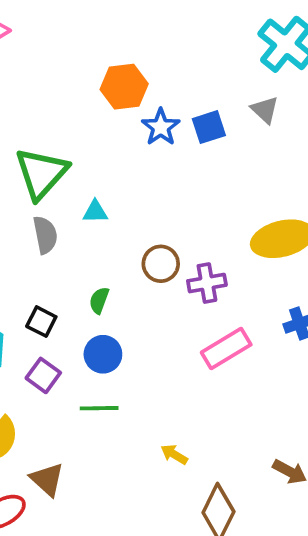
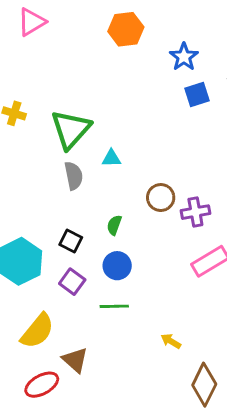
orange hexagon: (124, 87) -> (126, 29), moved
blue star: (161, 127) -> (184, 57), moved

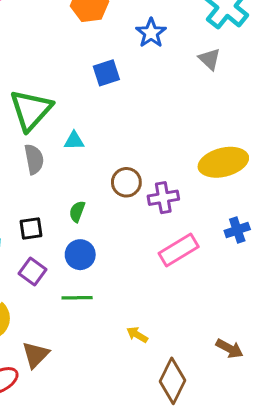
blue square: (197, 95) -> (106, 73), moved
black square: (71, 241) -> (31, 228), turned -35
brown triangle: (75, 360) -> (36, 355), turned 32

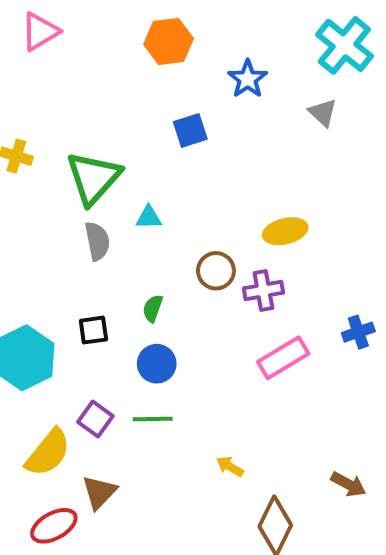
yellow ellipse: (223, 162) -> (285, 231), moved, size x0.7
purple square: (32, 272) -> (95, 419), moved

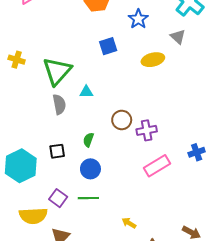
yellow ellipse: (285, 231) -> (153, 60), moved
yellow semicircle: (48, 453) -> (33, 216), turned 48

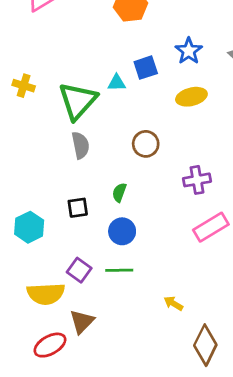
blue star: (138, 19) -> (189, 51), moved
yellow ellipse: (153, 60) -> (191, 97), moved
cyan triangle: (86, 92) -> (117, 83), moved
brown circle: (122, 120) -> (146, 144), moved
cyan hexagon: (21, 166) -> (29, 227), size x0.7

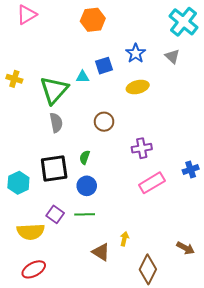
black square: (78, 208) -> (54, 169), size x1.8
yellow arrow: (173, 303) -> (124, 239), turned 72
brown triangle: (82, 321) -> (101, 252), moved, turned -42

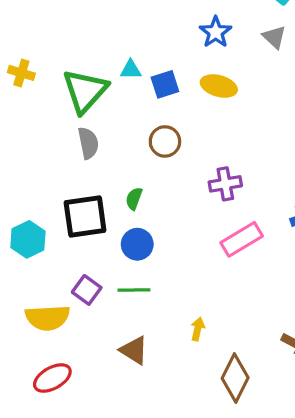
blue square: (104, 66) -> (165, 84), moved
yellow ellipse: (138, 87) -> (219, 86), turned 30
brown triangle: (101, 252) -> (134, 350), moved

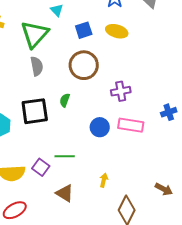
cyan triangle: (131, 70) -> (57, 10), moved, turned 48
brown circle: (165, 141) -> (84, 65), size x1.5
pink rectangle: (242, 239) -> (131, 125), turned 40
blue circle: (137, 244) -> (100, 127), moved
purple square: (87, 290) -> (41, 167), moved

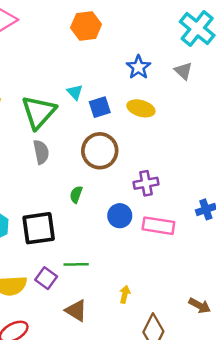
cyan triangle: (57, 10) -> (75, 92), moved
black square: (35, 111) -> (39, 228), moved
blue circle: (100, 127) -> (120, 216), moved

